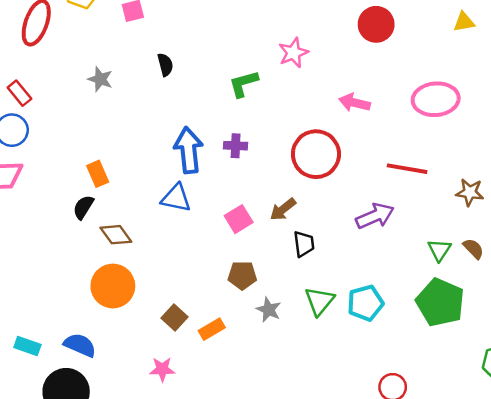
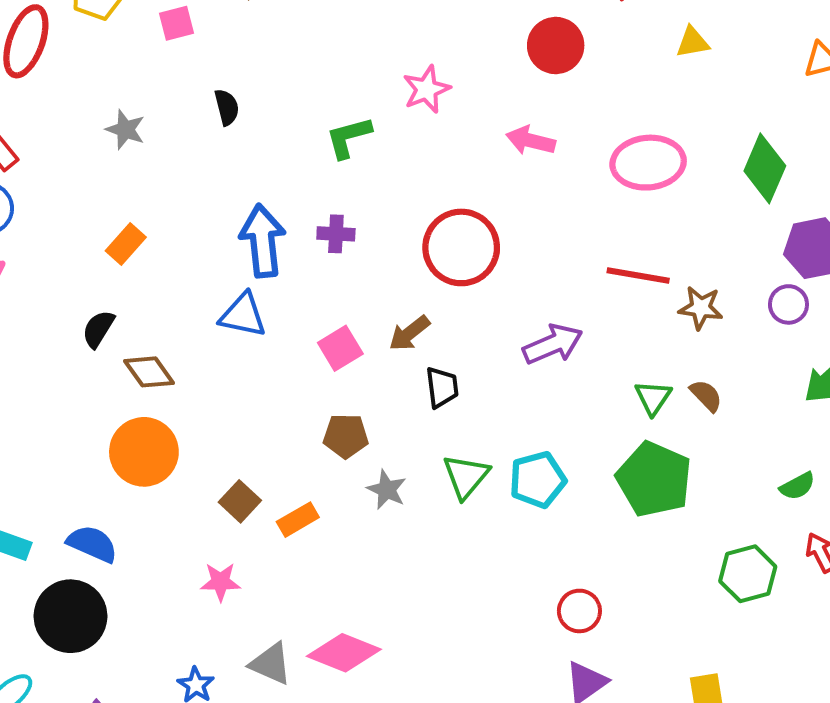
pink arrow: (354, 103) -> (531, 141), moved
red line: (407, 169) -> (638, 275), moved
orange rectangle: (98, 174) -> (126, 244), moved, turned 65

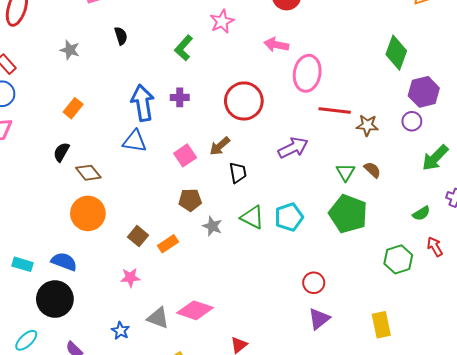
green L-shape: (349, 137) -> (184, 48), turned -30
pink ellipse: (648, 163) -> (307, 73), moved, turned -72
green triangle: (466, 476) -> (252, 217), turned -40

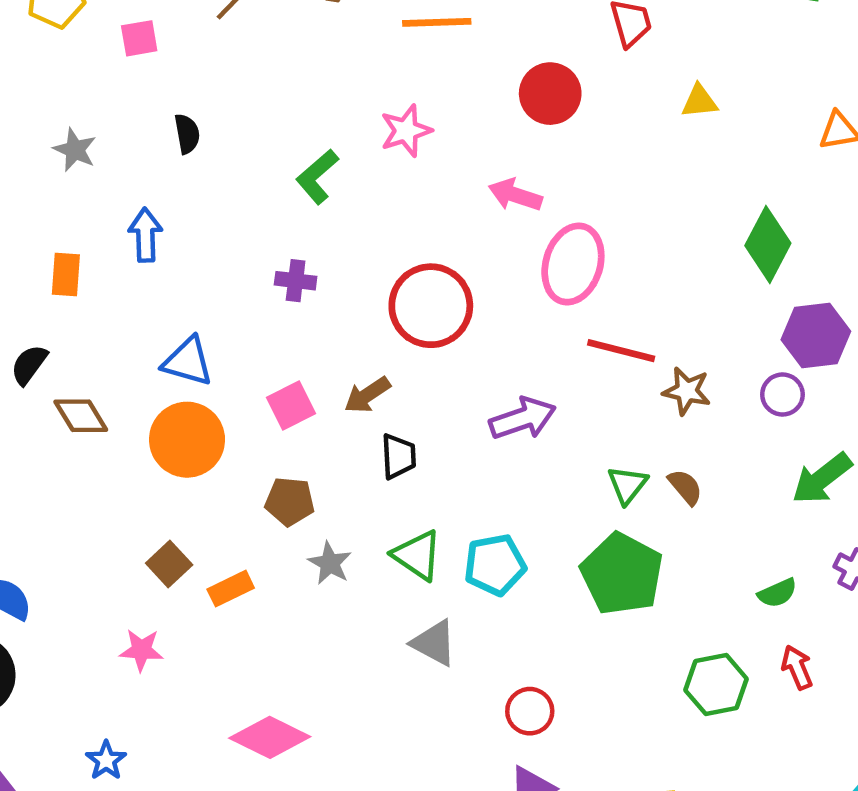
blue arrow: (143, 103) -> (145, 235), moved, size x0.7
orange rectangle: (73, 108) -> (66, 274), turned -42
orange circle: (88, 213) -> (187, 440), moved
gray triangle: (158, 318) -> (434, 643), moved

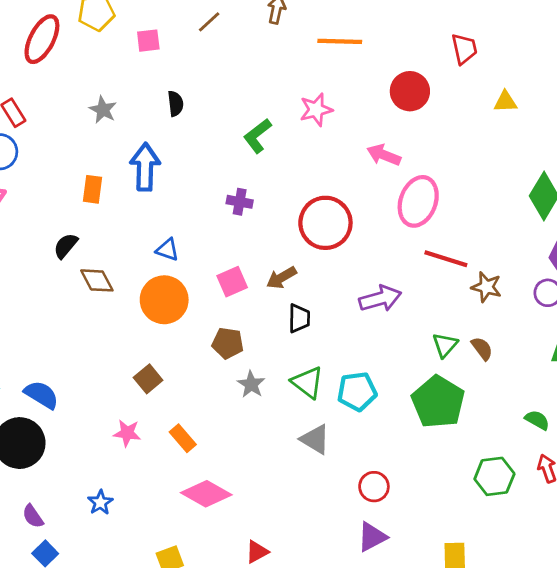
blue arrow: (145, 235) -> (145, 167), size x1.4
blue triangle: (188, 362) -> (167, 250), size x0.7
orange rectangle: (231, 589) -> (183, 438), moved, turned 72
green semicircle: (777, 593) -> (537, 420), turned -130

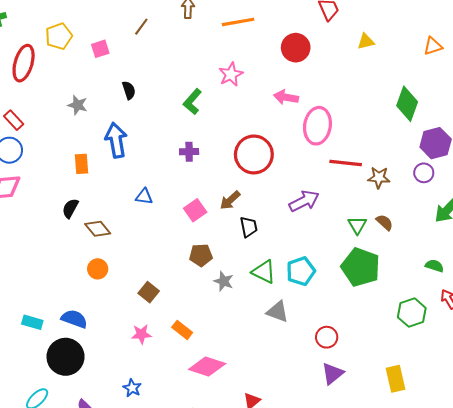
orange circle: (164, 300) -> (98, 269), moved, size x0.6

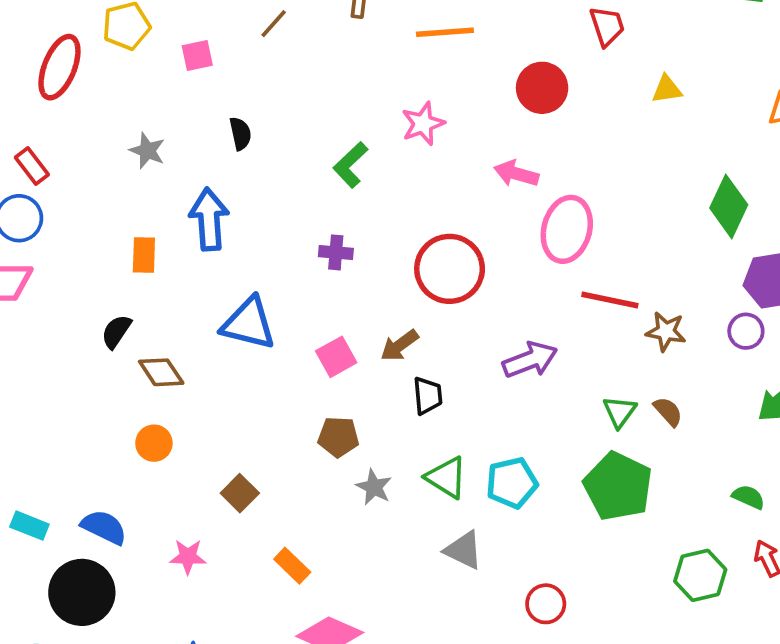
blue triangle: (144, 196) -> (249, 324), size x1.8
pink star: (141, 334) -> (188, 557), moved

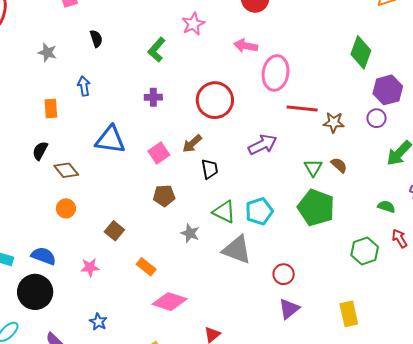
blue arrow: (209, 219) -> (84, 86), size x0.6
gray star: (374, 487) -> (190, 233), moved
gray triangle: (464, 550) -> (237, 250), size x1.4

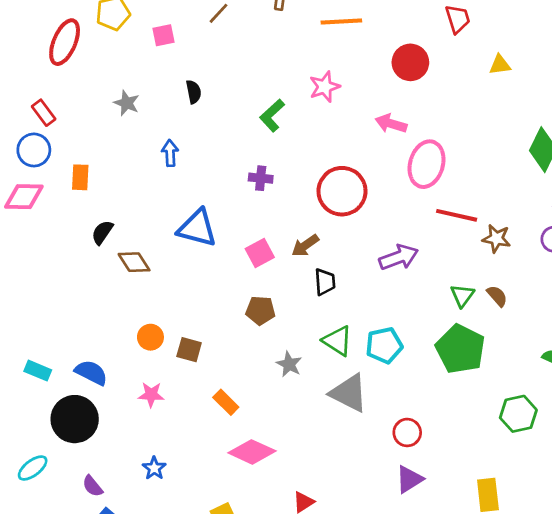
orange rectangle: (51, 108) -> (80, 177), moved
orange circle: (66, 208) -> (150, 337), moved
brown square: (114, 231) -> (189, 350), turned -30

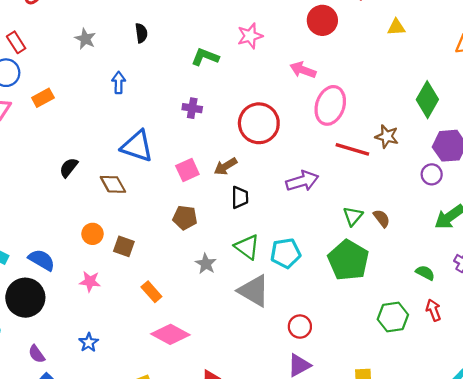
green L-shape: (272, 115) -> (205, 57), turned 60
orange rectangle: (80, 177) -> (43, 98), turned 55
black semicircle: (102, 232) -> (69, 168), moved
brown star: (496, 238) -> (387, 136), moved
brown diamond: (134, 262) -> (113, 184), moved

